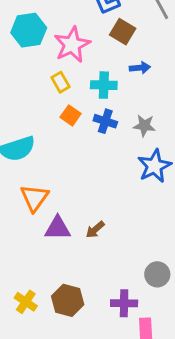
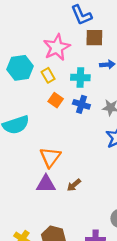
cyan hexagon: (29, 30) -> (20, 68), moved
brown square: (123, 32) -> (94, 38), turned -30
orange triangle: (34, 198) -> (50, 157), moved

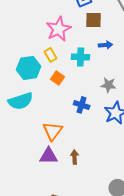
cyan hexagon: (20, 68) -> (29, 68), moved
blue cross: (81, 104) -> (82, 105), moved
brown arrow: (74, 185) -> (75, 157), turned 128

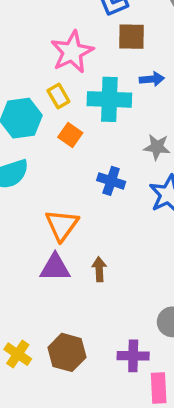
cyan cross: (81, 57) -> (109, 99), size x1.4

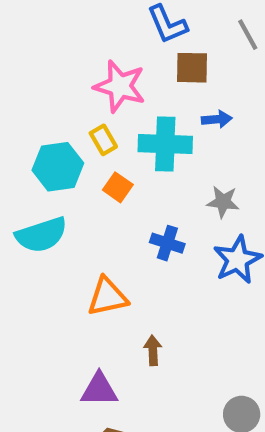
pink star: (72, 52) -> (120, 86), turned -30
orange triangle: (62, 225) -> (107, 297), turned 42
purple triangle: (55, 268) -> (99, 390), moved

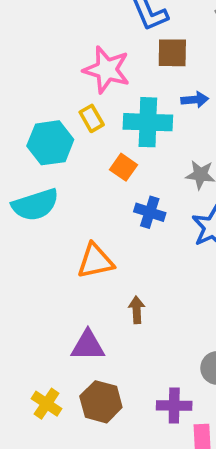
orange square: (118, 187) -> (123, 167), moved

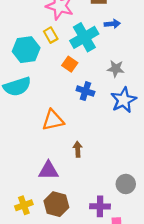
cyan cross: (148, 122) -> (84, 37), turned -32
yellow cross: (47, 404) -> (24, 205), turned 36

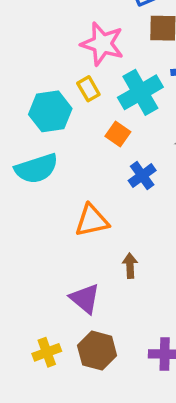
blue cross: (85, 91) -> (142, 176), turned 36
purple triangle: (48, 171) -> (85, 299), turned 40

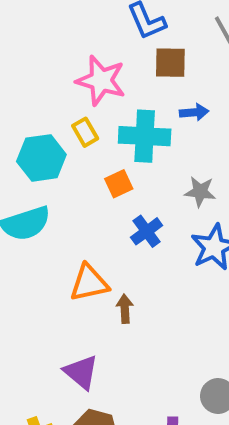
cyan cross: (140, 92) -> (145, 136), turned 33
orange square: (118, 134) -> (119, 184), turned 30
brown arrow: (130, 266) -> (125, 309), moved

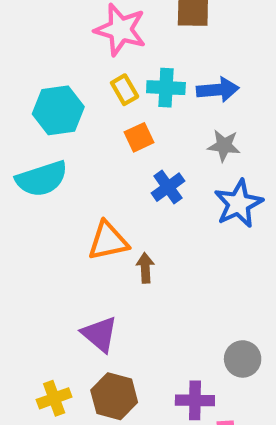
blue arrow: (194, 112) -> (218, 90), moved, size x1.4
yellow rectangle: (85, 132) -> (125, 90), moved
cyan cross: (145, 136) -> (166, 88), size x0.7

